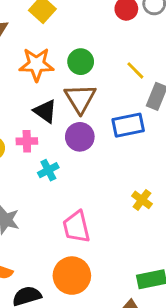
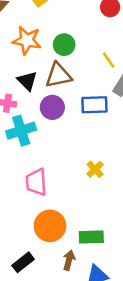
brown triangle: (80, 98) -> (58, 75), turned 40
cyan cross: (48, 170) -> (21, 131), size x1.6
orange circle: (72, 276) -> (50, 226), moved

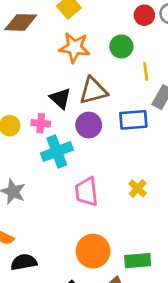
orange star: (27, 40) -> (74, 47), moved
green circle: (64, 45) -> (121, 46), moved
yellow line: (109, 60) -> (146, 71), turned 30
pink trapezoid: (36, 182) -> (87, 192), moved

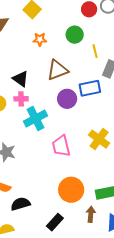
orange star: (74, 47) -> (40, 39), size x0.6
black triangle: (60, 98) -> (21, 79), moved
purple circle: (89, 125) -> (67, 99), moved
yellow cross: (138, 188) -> (99, 139), size x1.5

